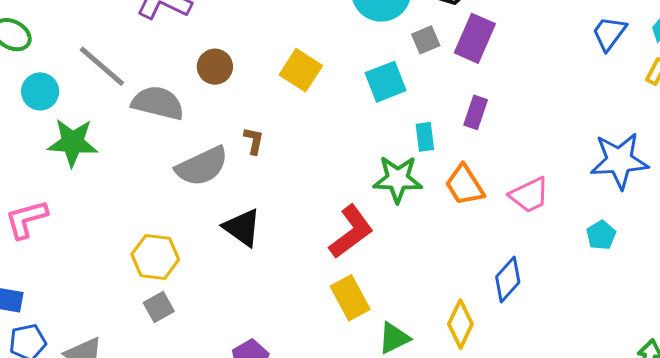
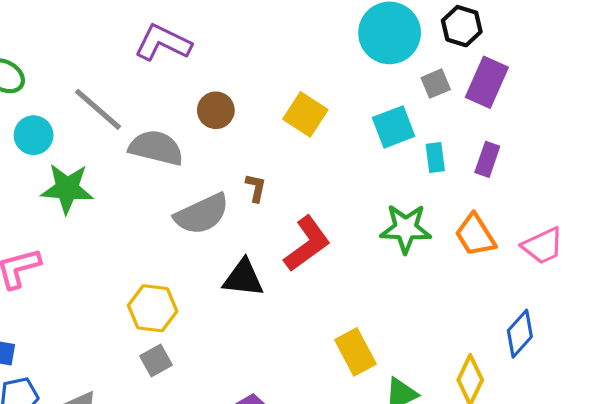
cyan rectangle: (425, 137) -> (435, 158), moved
black triangle: (242, 228) -> (243, 278), turned -30
red L-shape: (351, 232) -> (307, 244), moved

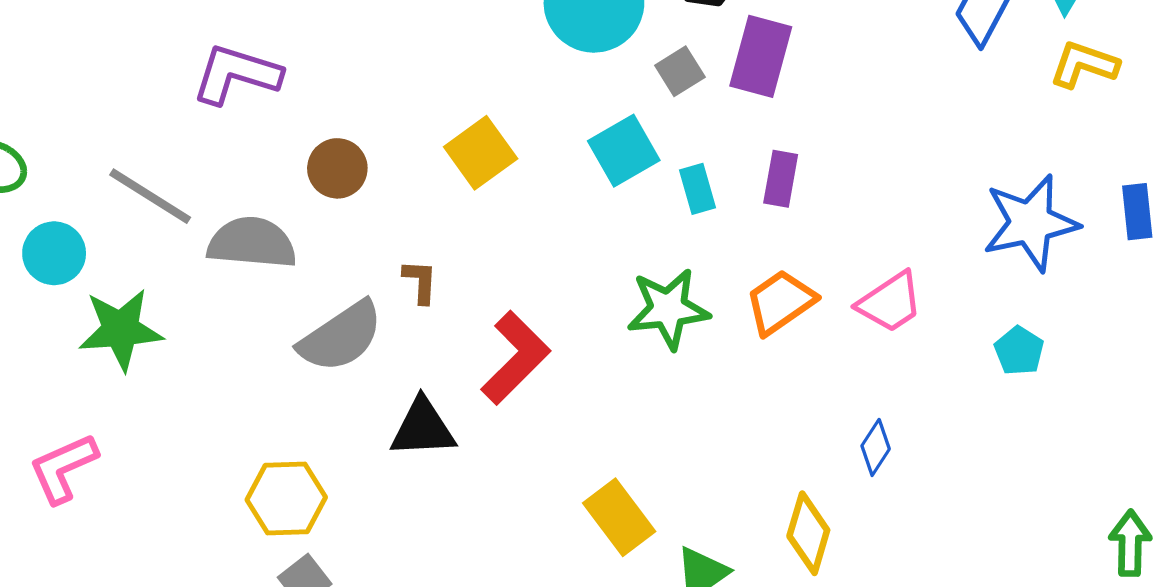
yellow square: (305, 114) -> (481, 153), turned 30
orange trapezoid: (475, 235) -> (780, 302), turned 96
blue diamond: (520, 334) -> (876, 447), size x0.7

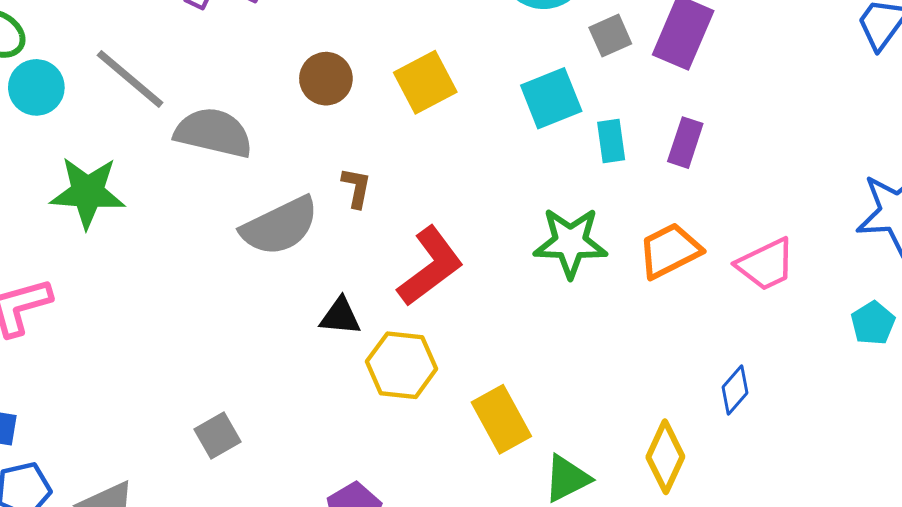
brown circle: (337, 168) -> (326, 79), moved
cyan circle: (54, 253) -> (36, 87), moved
black triangle: (423, 428) -> (340, 316), size x0.7
yellow hexagon: (286, 498) -> (402, 365), moved

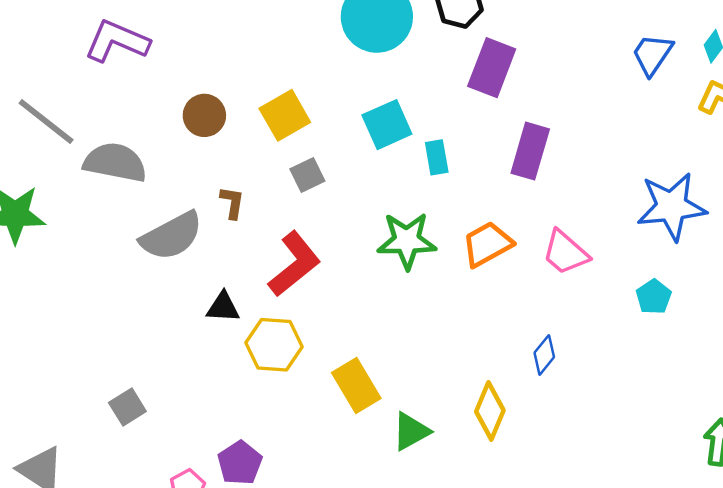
gray square: (610, 36) -> (307, 175), moved
purple rectangle: (685, 143) -> (530, 151), moved, size x1.4
pink trapezoid: (766, 264) -> (565, 253), turned 69

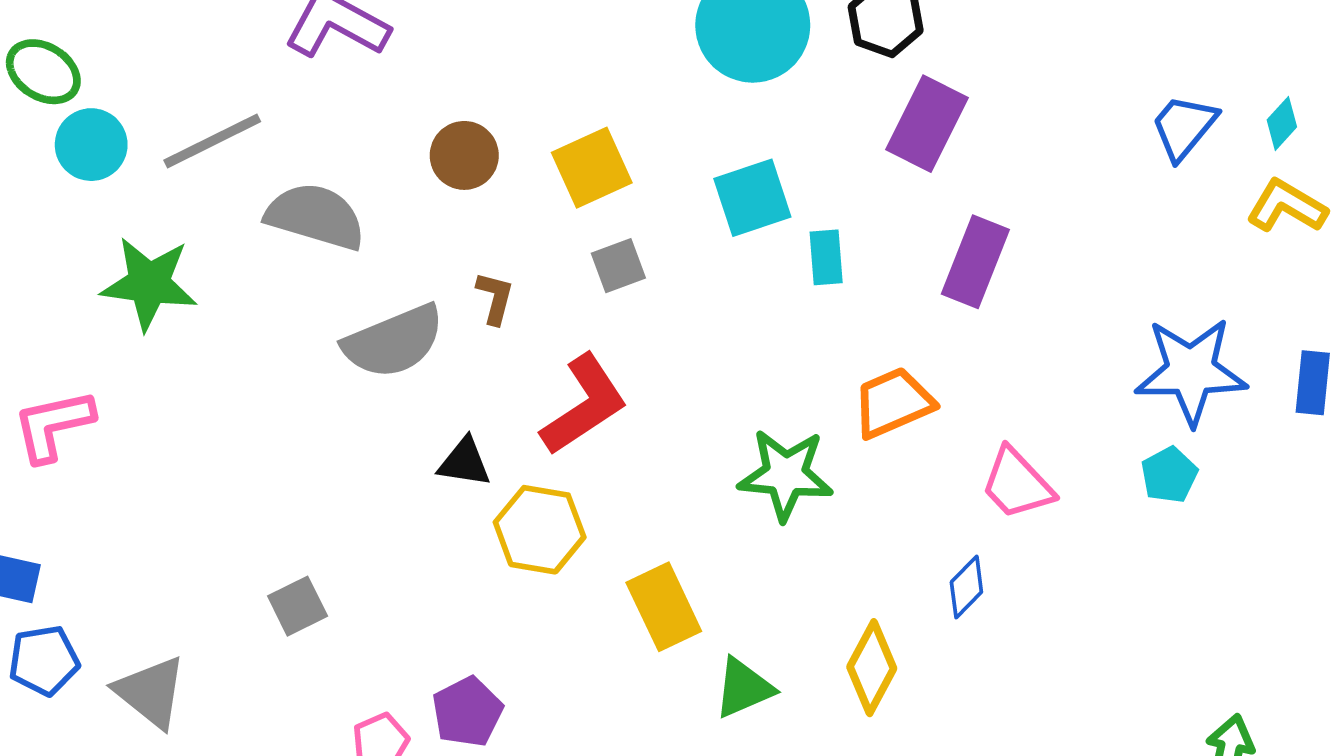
gray line: (46, 121) -> (212, 141), turned -70
green star: (407, 241) -> (786, 475), moved
pink trapezoid: (565, 253) -> (1017, 484), moved
cyan pentagon: (654, 297) -> (1169, 475), moved

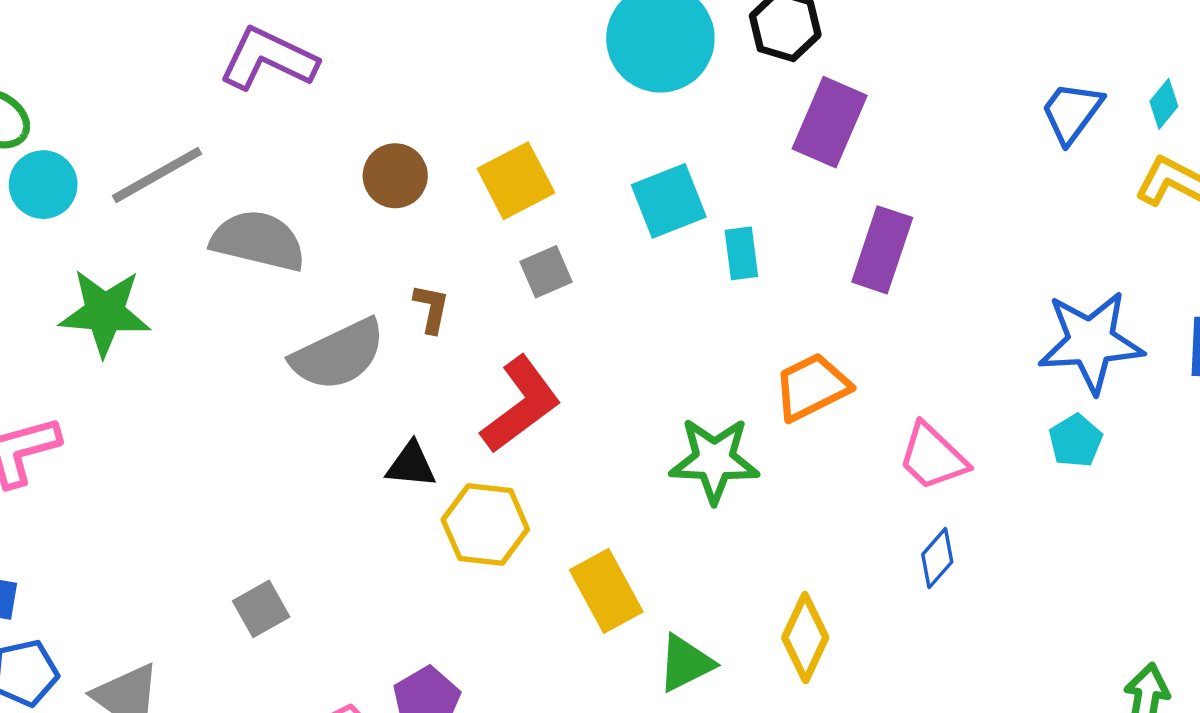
blue diamond: (966, 587) -> (937, 558), moved

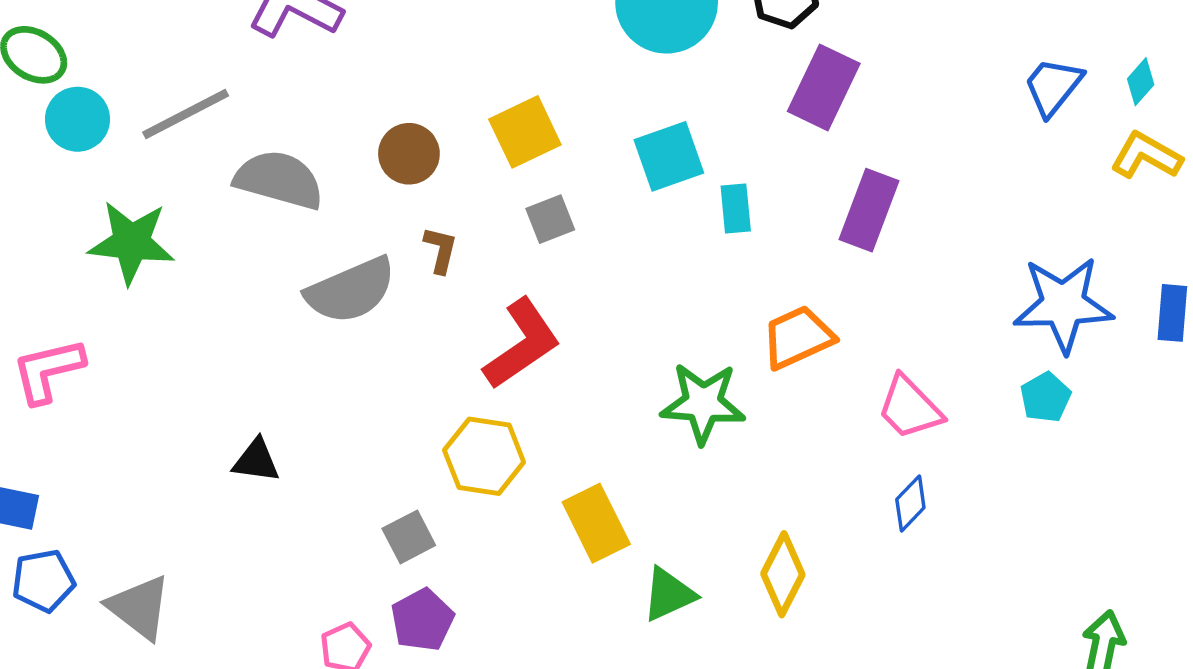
brown circle: (395, 176) -> (409, 154), moved
black triangle: (411, 465) -> (256, 461), moved
gray square: (261, 609) -> (409, 537), moved

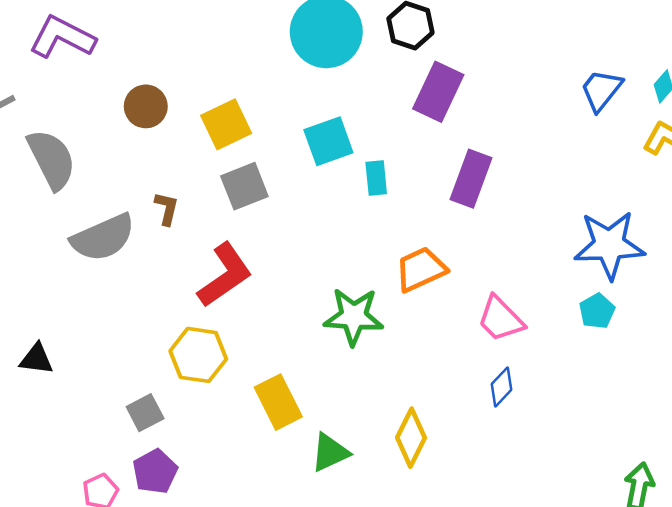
brown circle: (409, 154) -> (146, 106), moved
gray semicircle: (279, 180) -> (52, 159), turned 48
gray square: (550, 219) -> (244, 186), size x1.4

